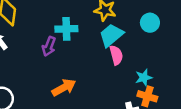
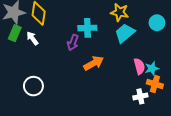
pink semicircle: (116, 55) -> (139, 66), moved
orange arrow: (64, 88) -> (94, 63), moved

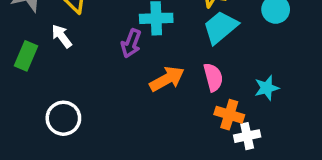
green rectangle: (15, 33) -> (26, 56), moved
pink semicircle: (139, 66) -> (213, 77), moved
orange cross: (155, 84) -> (229, 115), moved

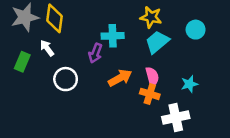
orange cross: (229, 115) -> (150, 94), moved
white circle: (63, 118) -> (66, 79), moved
white cross: (247, 136) -> (176, 117), size x1.5

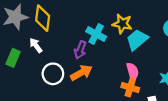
yellow star: (151, 17) -> (122, 24), moved
cyan cross: (113, 36) -> (96, 34), turned 30
orange arrow: (120, 78) -> (81, 73), moved

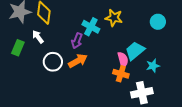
cyan trapezoid: (137, 40) -> (135, 51), moved

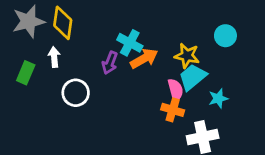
yellow star: (114, 18) -> (187, 56), moved
white arrow: (38, 37) -> (54, 57), turned 32
orange arrow: (78, 61) -> (144, 59), moved

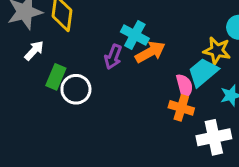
yellow star: (187, 56) -> (217, 51), moved
white arrow: (54, 57) -> (34, 51), moved, turned 48
green rectangle: (26, 73) -> (56, 77), moved

